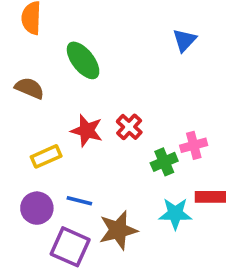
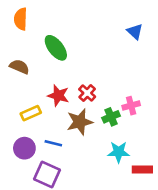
blue triangle: (185, 40) -> (135, 32), moved, turned -30
red rectangle: (210, 197) -> (142, 170), moved
brown star: (118, 230) -> (80, 122), moved

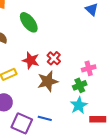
green cross: (111, 117) -> (80, 85), moved
blue line: (53, 143) -> (45, 118), moved
cyan star: (119, 152) -> (79, 105), turned -30

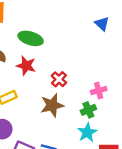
green ellipse: (29, 22) -> (31, 38), turned -35
red star: (31, 60) -> (26, 66), moved

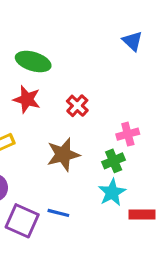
red cross: (59, 79) -> (77, 106), moved

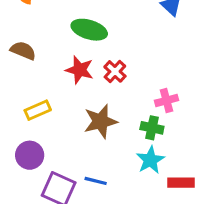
green ellipse: (33, 62) -> (89, 30), moved
red star: (27, 99) -> (80, 70), moved
green cross: (114, 161) -> (152, 128), turned 35

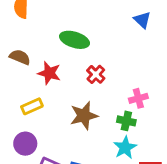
red star: (80, 70) -> (49, 73), moved

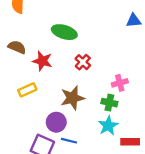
blue triangle: (142, 20) -> (134, 21), moved, turned -49
purple circle: (25, 144) -> (56, 122), moved

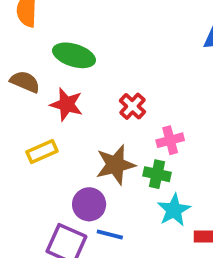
green ellipse: (64, 32) -> (74, 55), moved
pink cross: (120, 83) -> (170, 140), moved
green cross: (109, 103) -> (157, 174), moved

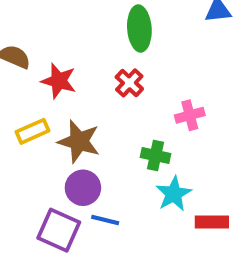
green ellipse: (74, 55) -> (139, 29), moved, turned 69
pink cross: (170, 140) -> (190, 115), moved
brown star: (115, 165) -> (79, 141), moved, turned 30

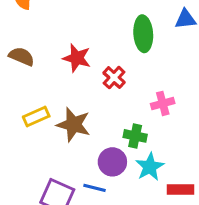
green ellipse: (139, 29) -> (143, 34), moved
red star: (59, 81) -> (77, 58), moved
purple circle: (83, 188) -> (112, 162), moved

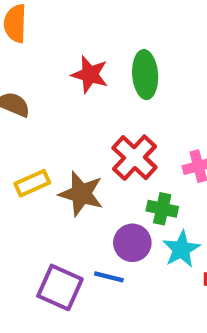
green ellipse: (143, 34) -> (145, 75), moved
red star: (77, 58) -> (90, 75), moved
red cross: (114, 78) -> (134, 158), moved, size x1.5

